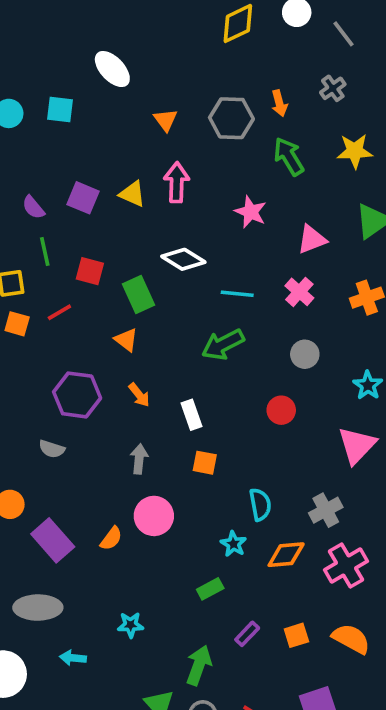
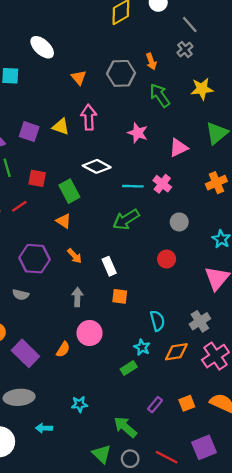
gray line: (344, 34) -> (190, 25), moved
pink cross: (299, 292) -> (162, 184), moved
green rectangle: (210, 589) -> (129, 368), moved
green arrow: (199, 665) -> (125, 427), turned -65

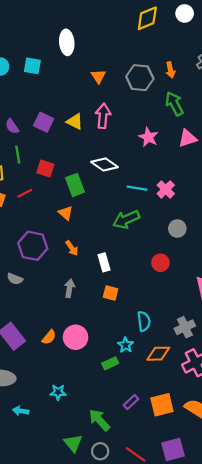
white ellipse: (42, 47) -> (67, 42), turned 35
pink triangle: (178, 148) -> (188, 138), moved
pink circle: (89, 333) -> (76, 337), moved
orange square: (187, 403) -> (162, 405), size x1.5

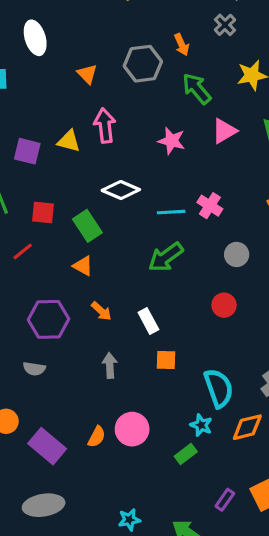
cyan semicircle: (144, 321) -> (219, 388), size x1.4
cyan star: (58, 392) -> (129, 520), moved

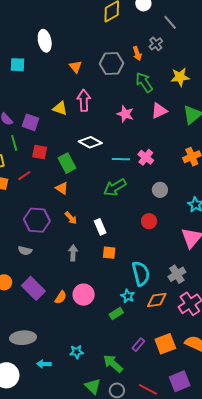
gray cross: (225, 25) -> (156, 44), moved
purple square: (27, 151) -> (31, 122), moved
purple rectangle: (47, 446) -> (33, 288), moved

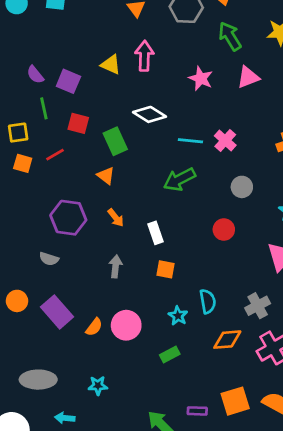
cyan semicircle: (141, 274) -> (208, 301), size x0.7
cyan star: (128, 296) -> (178, 316), moved
purple rectangle: (138, 345) -> (197, 411), moved, turned 48
cyan star: (77, 352) -> (98, 386), moved

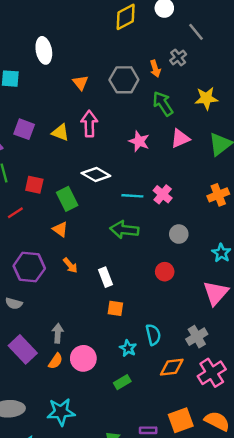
purple square: (68, 81) -> (24, 129), moved
green arrow: (179, 179) -> (124, 230), turned 36
gray arrow: (115, 266) -> (58, 333), moved
cyan star: (98, 386) -> (61, 412), size x1.6

